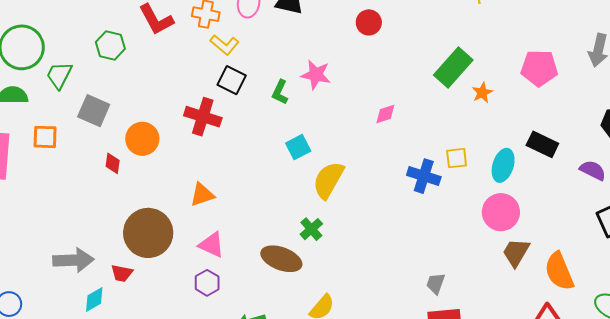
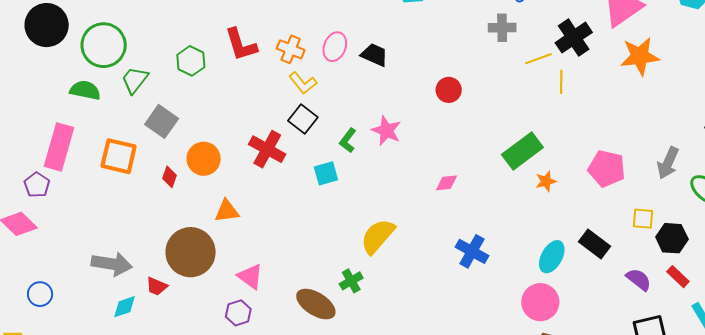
orange square: (45, 137) -> (119, 156), moved, size x1.4
cyan square: (298, 147) -> (326, 173), moved
yellow square: (457, 158) -> (643, 219), moved
orange triangle: (202, 195) -> (227, 211), moved

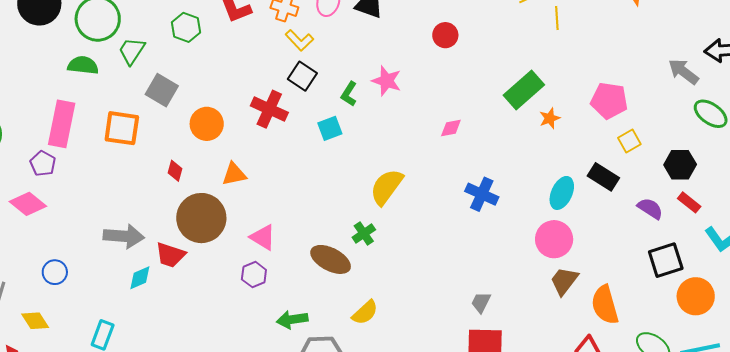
gray arrow: (668, 163) -> (683, 72), moved, turned 108
red diamond: (170, 177) -> (175, 171), moved
yellow square: (643, 219) -> (629, 141), moved, turned -30
red trapezoid: (157, 286) -> (170, 255), size x1.4

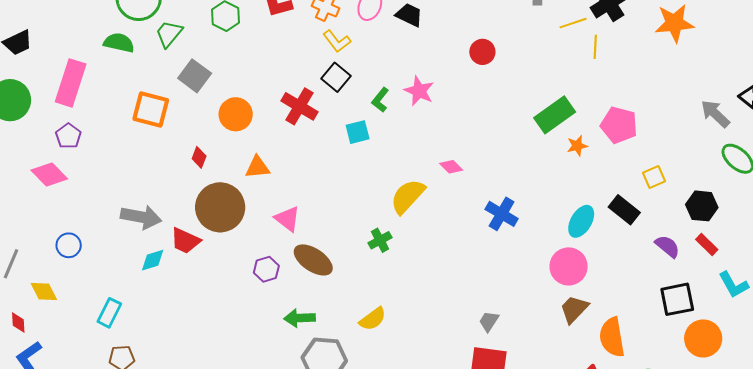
pink pentagon: (609, 101) -> (619, 125), moved
pink rectangle: (62, 124) -> (71, 83), moved
pink diamond: (451, 128) -> (451, 167), moved, turned 50
pink triangle: (263, 237) -> (287, 219), moved
brown ellipse: (331, 259) -> (313, 260), moved

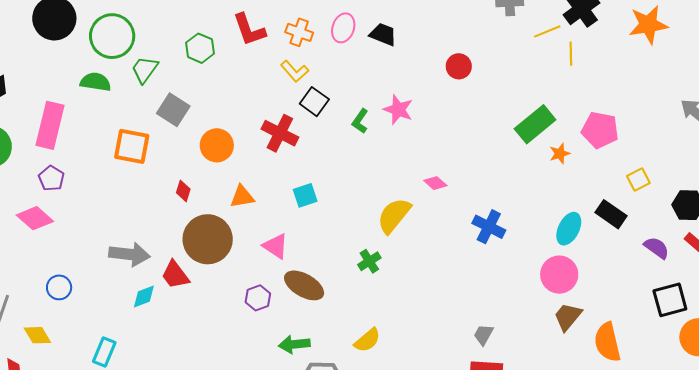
yellow L-shape: (337, 41) -> (295, 71), moved
cyan square: (358, 132) -> (305, 195), moved
red trapezoid: (185, 241) -> (175, 275), turned 32

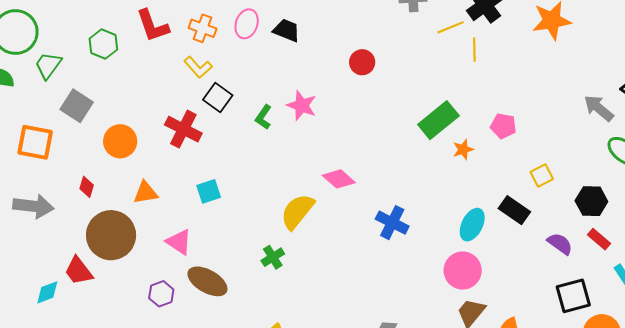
pink pentagon: (600, 130) -> (503, 126), size x0.7
pink diamond: (435, 183) -> (339, 179), size x1.4
gray arrow: (129, 254) -> (33, 206), moved

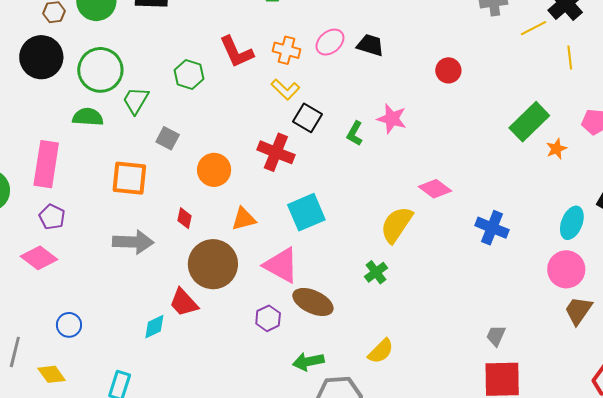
pink ellipse: (247, 24) -> (330, 42), turned 36
yellow line: (474, 50) -> (570, 58), moved
gray square: (77, 106) -> (168, 138), size x0.7
cyan square: (209, 191) -> (306, 212), size x1.5
pink triangle: (179, 242) -> (281, 265), size x1.4

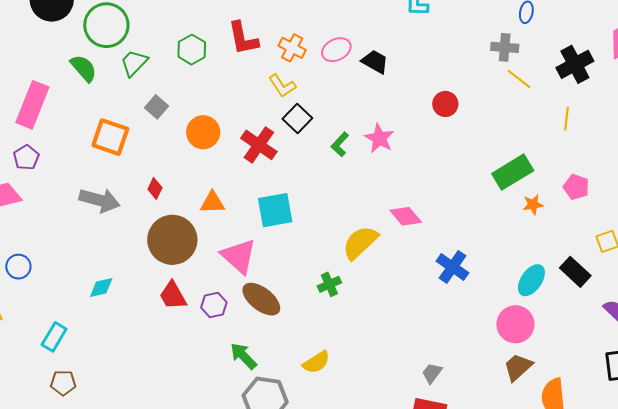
yellow line: (534, 28) -> (519, 79), moved, turned 52
green semicircle: (88, 117) -> (84, 68), turned 32
orange circle: (214, 170) -> (203, 132), moved
red trapezoid: (184, 302) -> (173, 296), moved
green arrow: (308, 361) -> (243, 356), turned 44

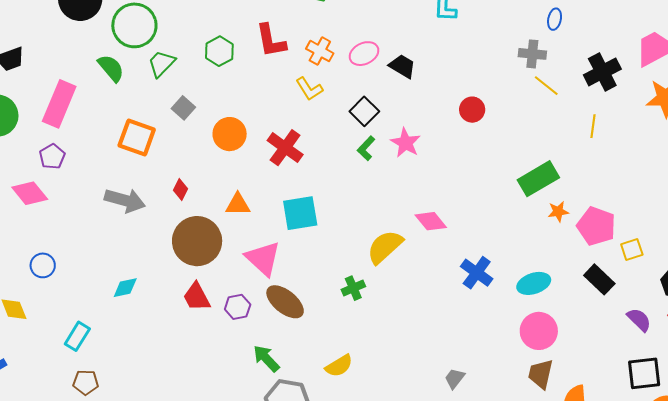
black square: (297, 118) -> (364, 111), moved
pink pentagon: (576, 187) -> (596, 226), moved, size x1.5
cyan ellipse: (531, 280) -> (534, 283), moved, turned 36
brown trapezoid: (518, 367) -> (541, 374), turned -36

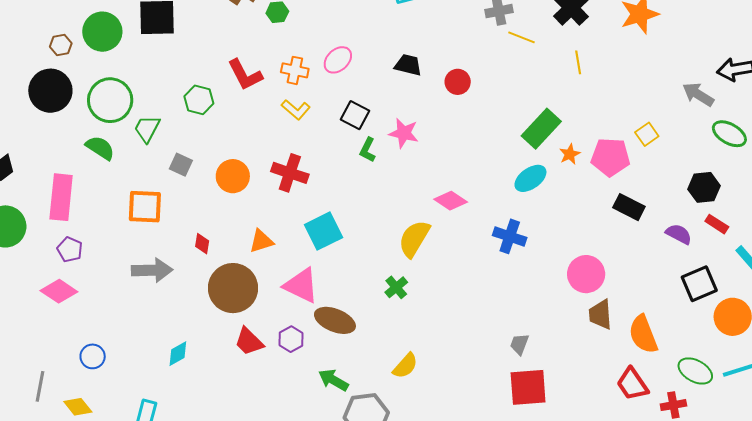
black trapezoid: (402, 66) -> (408, 65), moved
yellow square: (632, 249) -> (647, 134), moved
cyan ellipse: (534, 283) -> (530, 178), moved

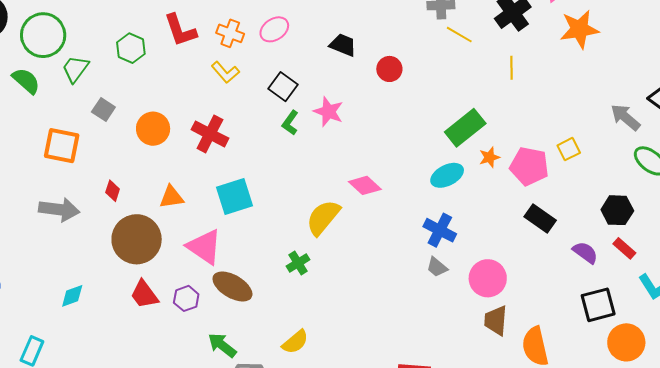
blue cross: (510, 236) -> (440, 230), moved
gray trapezoid: (519, 344) -> (437, 267), moved, turned -80

